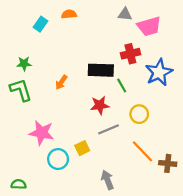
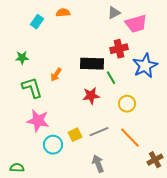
gray triangle: (125, 14) -> (114, 13), turned -32
green L-shape: (21, 90) -> (32, 88), moved
gray line: (109, 129) -> (99, 132), moved
brown cross: (168, 163) -> (155, 160), moved, turned -35

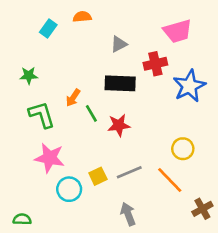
gray triangle: (114, 13) -> (119, 44), moved
green line: (111, 78) -> (91, 113), moved
yellow circle: (127, 104) -> (183, 149), moved

